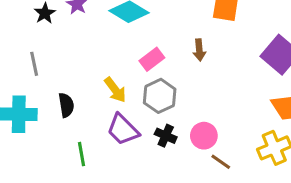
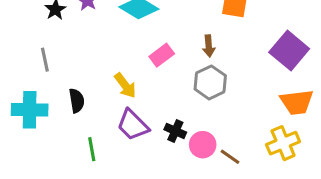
gray hexagon: (160, 96) -> (210, 82), moved
pink circle: (204, 136) -> (203, 145), moved

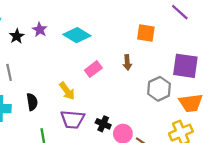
purple square: (289, 51) -> (185, 66), turned -32
gray hexagon: (210, 82) -> (159, 89), moved
purple trapezoid: (133, 125) -> (73, 119), turned -40

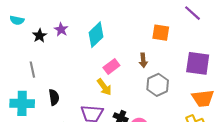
cyan diamond: (77, 35) -> (96, 35), turned -75
gray hexagon: (159, 89) -> (158, 85), moved
yellow arrow: (67, 91) -> (104, 87), moved

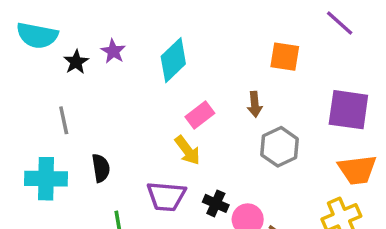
cyan semicircle: (17, 20) -> (37, 35), size x1.6

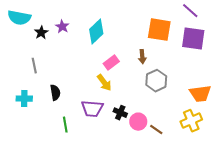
orange square: (285, 57) -> (159, 30), size x1.4
purple square: (348, 110) -> (193, 39), moved
cyan cross: (46, 179) -> (24, 99), size x0.7

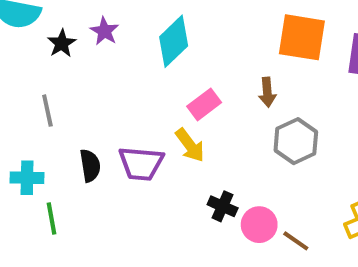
purple trapezoid: (92, 109) -> (141, 164), moved
green line: (65, 125) -> (51, 218), moved

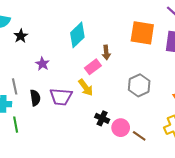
purple star: (104, 31) -> (42, 64), moved
brown arrow: (267, 92) -> (106, 52), moved
gray line: (47, 111) -> (15, 86), moved

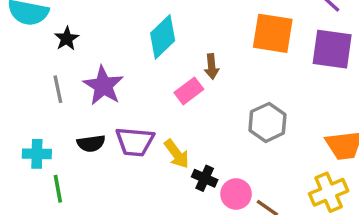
purple star: (42, 64) -> (103, 86), size x1.6
gray line: (15, 86) -> (58, 89), moved
yellow arrow: (86, 87) -> (177, 154), moved
black semicircle: (35, 98) -> (91, 143), turned 91

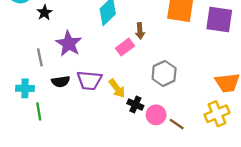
gray line: (58, 89) -> (40, 57), moved
gray hexagon: (267, 122) -> (164, 73), moved

